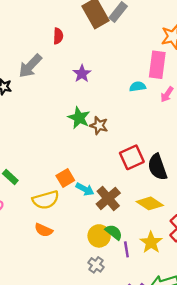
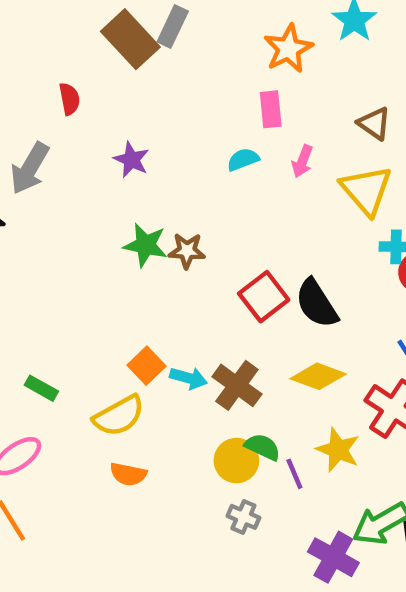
pink rectangle: (157, 65) -> (271, 109), size x0.7

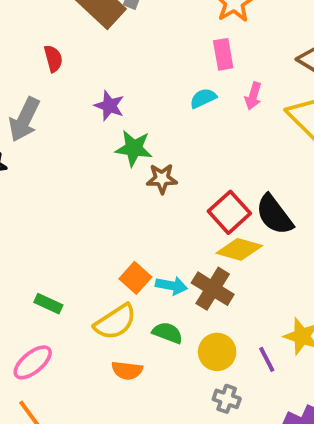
green star: (145, 245) -> (134, 148), moved
yellow diamond: (318, 376) -> (239, 249), moved
green semicircle: (263, 447) -> (167, 333), moved

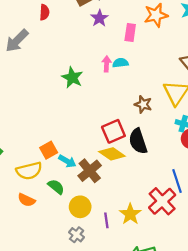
pink rectangle: (223, 54) -> (130, 33), moved
pink arrow: (253, 96) -> (107, 64), moved, turned 147
purple star: (109, 106) -> (99, 18), moved
brown star: (162, 179) -> (143, 104), moved

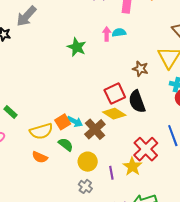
orange square: (49, 150) -> (63, 122), moved
red cross: (162, 201) -> (146, 149), moved

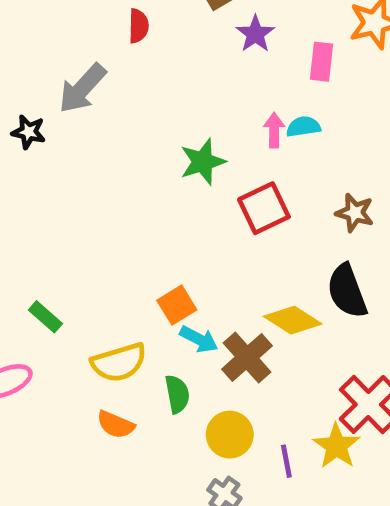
green star: (77, 47) -> (203, 162), turned 30
red square: (115, 94) -> (264, 208), moved
orange square: (63, 122) -> (177, 305), moved
green semicircle: (66, 145) -> (177, 394), turned 42

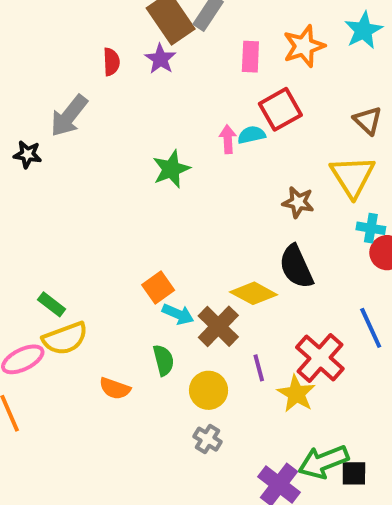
purple star: (255, 34) -> (160, 59), moved
pink rectangle: (321, 62) -> (250, 57), moved
red square: (264, 208) -> (280, 109), moved
yellow semicircle: (119, 362) -> (65, 338), moved
purple line: (286, 461) -> (259, 368), moved

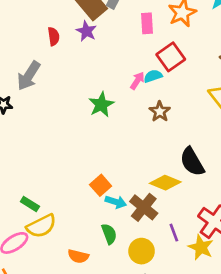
pink arrow: (228, 139) -> (137, 81), turned 42
brown star: (298, 202) -> (160, 111), moved, turned 30

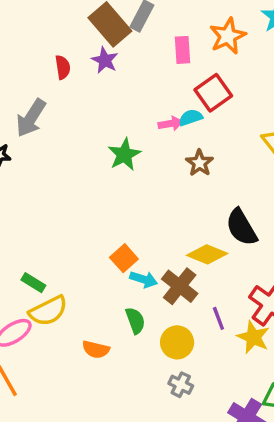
pink arrow: (137, 81) -> (171, 124), turned 48

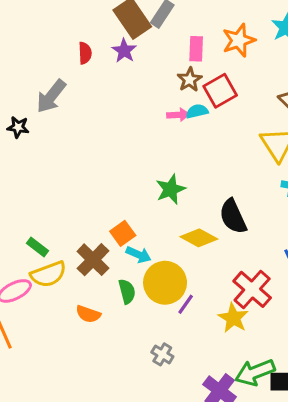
green star: (124, 155) -> (171, 189), moved
brown star: (199, 163) -> (190, 80), moved
brown cross: (180, 286) -> (93, 260), moved
purple line: (218, 318) -> (186, 304), moved, turned 50
yellow circle: (177, 342) -> (165, 283), moved, size x1.4

